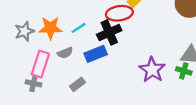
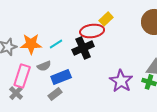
blue rectangle: (96, 54) -> (61, 77), moved
gray cross: (33, 83) -> (16, 93), turned 32

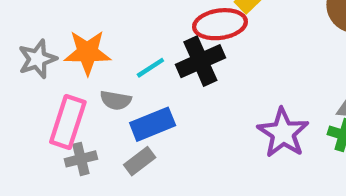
cyan line: (56, 44) -> (150, 68), moved
gray semicircle: (44, 66) -> (116, 100), turned 32
gray cross: (16, 93) -> (81, 159), moved, turned 32

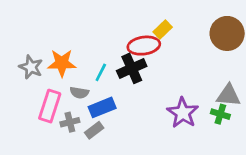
gray star: (37, 59) -> (31, 67), turned -30
cyan line: (150, 68) -> (101, 72), turned -30
gray cross: (81, 159) -> (70, 122), moved

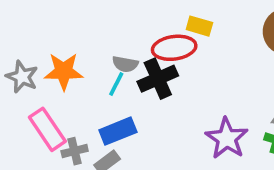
yellow rectangle: (163, 29) -> (199, 26), turned 60
gray semicircle: (79, 93) -> (125, 64), moved
pink rectangle: (50, 106) -> (47, 129), turned -52

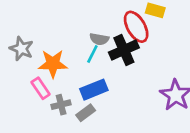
red ellipse: (174, 48) -> (136, 27), turned 68
orange star: (64, 71) -> (53, 64), moved
pink rectangle: (47, 129) -> (41, 88), size x0.7

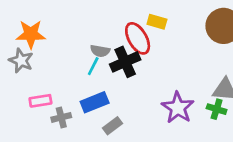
orange star: (53, 64) -> (31, 34), moved
pink rectangle: (41, 88) -> (40, 101), turned -65
gray rectangle: (86, 113) -> (113, 126), moved

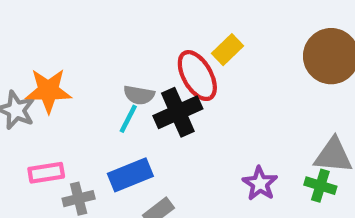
yellow rectangle: (157, 22) -> (228, 50), turned -60
orange star: (31, 34) -> (48, 91), moved
purple star: (178, 108) -> (260, 183), size x0.7

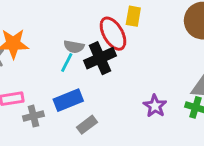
yellow rectangle: (228, 50) -> (133, 16), turned -36

